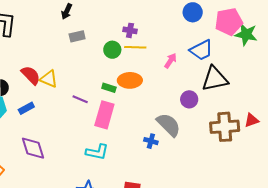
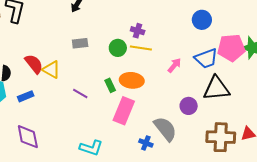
pink pentagon: (229, 22) -> (231, 48), moved
gray rectangle: (77, 36) -> (80, 43), moved
green rectangle: (109, 88) -> (110, 85), turned 40
pink rectangle: (104, 115) -> (124, 111), moved

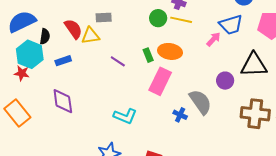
gray rectangle: (80, 43) -> (104, 18), moved
blue trapezoid: (206, 58) -> (231, 25), moved
yellow triangle: (51, 70) -> (90, 36), turned -42

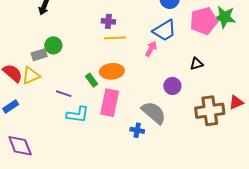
green circle: (158, 18) -> (53, 45), moved
black triangle: (254, 65) -> (197, 64), size x0.5
cyan L-shape: (125, 116) -> (78, 115), moved

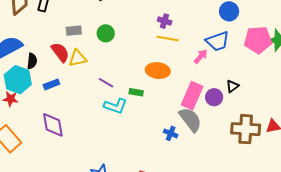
gray rectangle: (39, 55) -> (74, 31), moved
black triangle: (197, 64) -> (232, 86), moved, turned -32
green rectangle: (92, 80) -> (136, 92), moved, turned -56
pink rectangle: (110, 103) -> (192, 96), moved

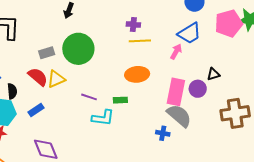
green circle: (106, 33) -> (78, 49), size x1.8
black triangle: (232, 86) -> (213, 74), turned 32

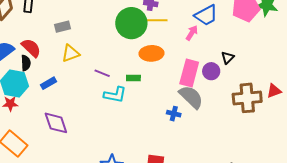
green circle: (78, 49) -> (131, 23), moved
black triangle: (213, 74) -> (228, 58), turned -32
red semicircle: (38, 77) -> (31, 48), moved

